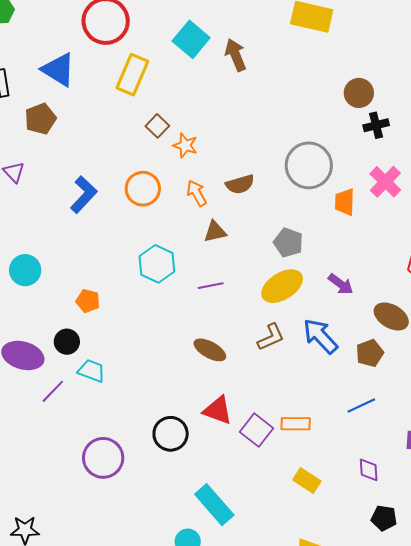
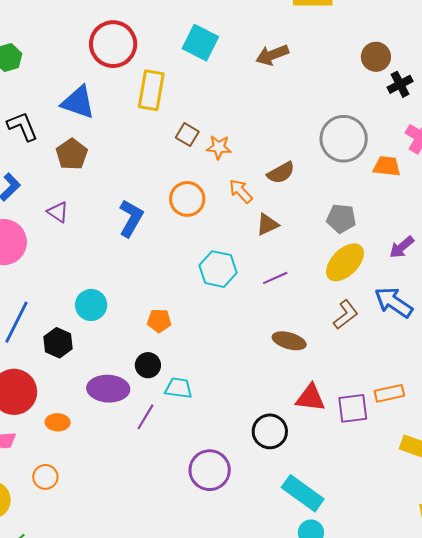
brown arrow: (236, 55) -> (272, 55), moved, turned -76
orange trapezoid: (345, 202) -> (387, 166), turned 108
purple arrow: (341, 284) -> (402, 247), turned 116
purple square: (257, 430) -> (353, 408), turned -32
cyan rectangle: (214, 505) -> (303, 493), moved

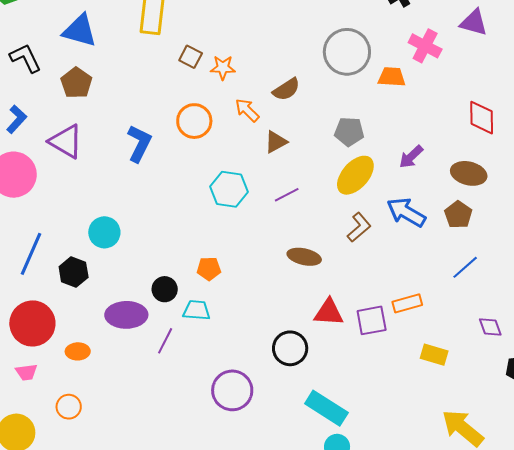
purple triangle: (58, 212) -> (66, 141), size x1.6
orange pentagon: (159, 321) -> (209, 269), moved

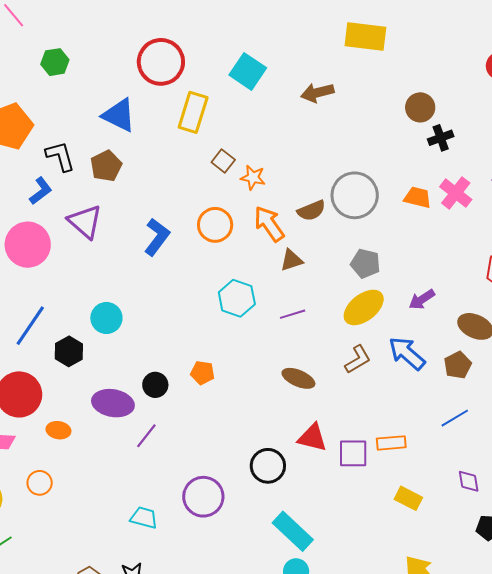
gray circle: (347, 52) -> (355, 195), moved
black L-shape: (26, 58) -> (60, 156), moved
orange trapezoid: (392, 77) -> (418, 197), moved
orange arrow: (247, 110) -> (269, 224), size x1.4
cyan trapezoid: (197, 310) -> (144, 518), moved

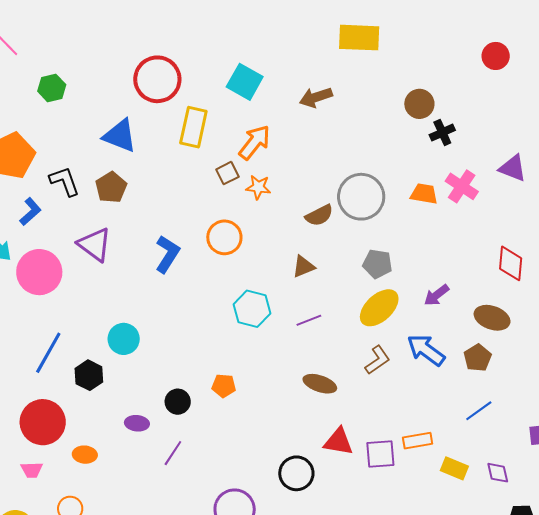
brown square: (223, 161) -> (227, 173), turned 30
blue L-shape: (41, 191) -> (30, 212), moved
orange arrow: (269, 224) -> (255, 142), moved, turned 78
purple ellipse: (113, 403) -> (137, 423), size x0.6
yellow rectangle: (408, 498) -> (454, 468), moved

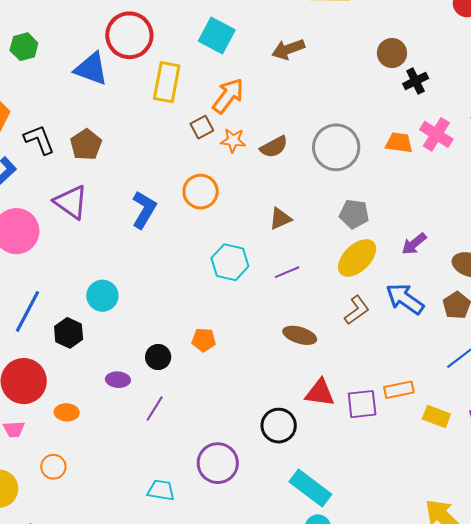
blue triangle: (120, 136) -> (91, 69), moved
brown semicircle: (319, 215) -> (274, 147), moved

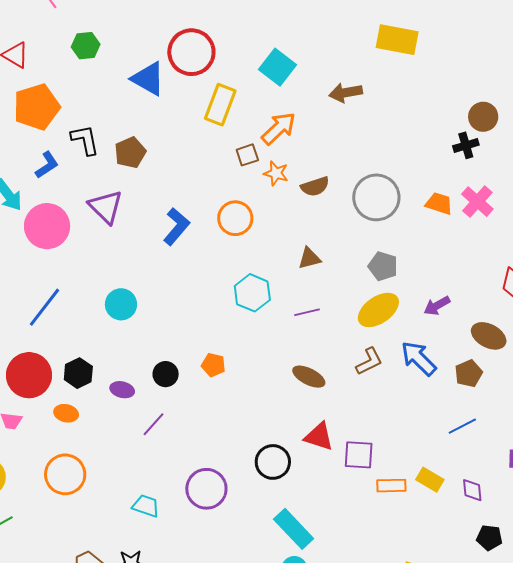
brown circle: (392, 53) -> (483, 117), moved
black hexagon: (69, 333) -> (78, 373), moved
orange rectangle: (399, 390) -> (391, 486), moved
orange circle: (53, 467) -> (65, 474), moved, size x1.6

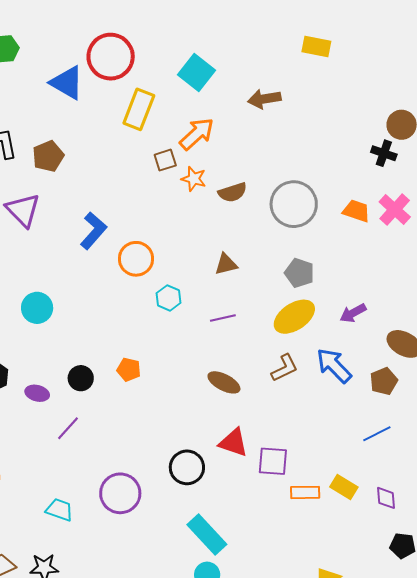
yellow rectangle: (397, 40) -> (316, 47), size x0.7
black cross: (466, 145) -> (384, 153), turned 35
orange circle: (235, 218) -> (136, 259), moved
cyan hexagon: (252, 293) -> (169, 298), size x0.7

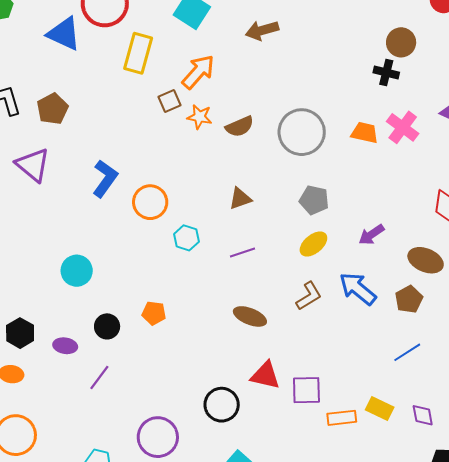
cyan circle: (37, 308) -> (77, 271), moved
yellow ellipse: (294, 317) -> (313, 244), size x0.7

